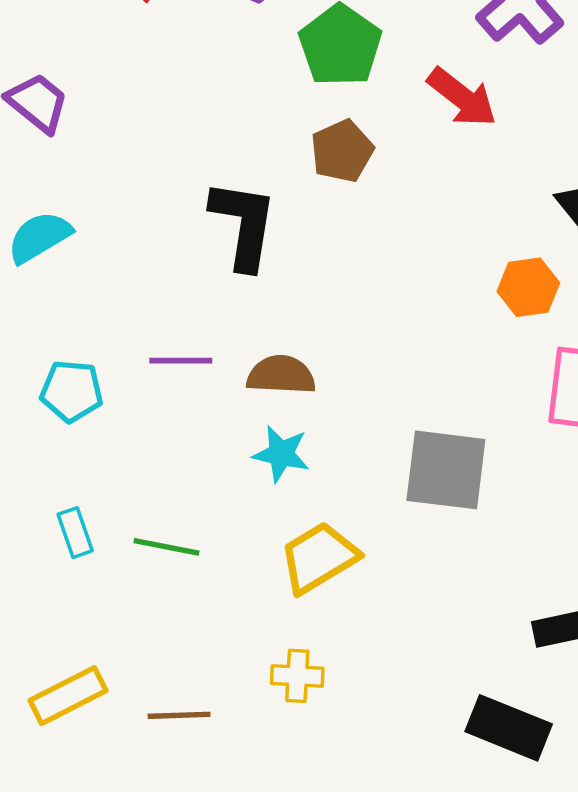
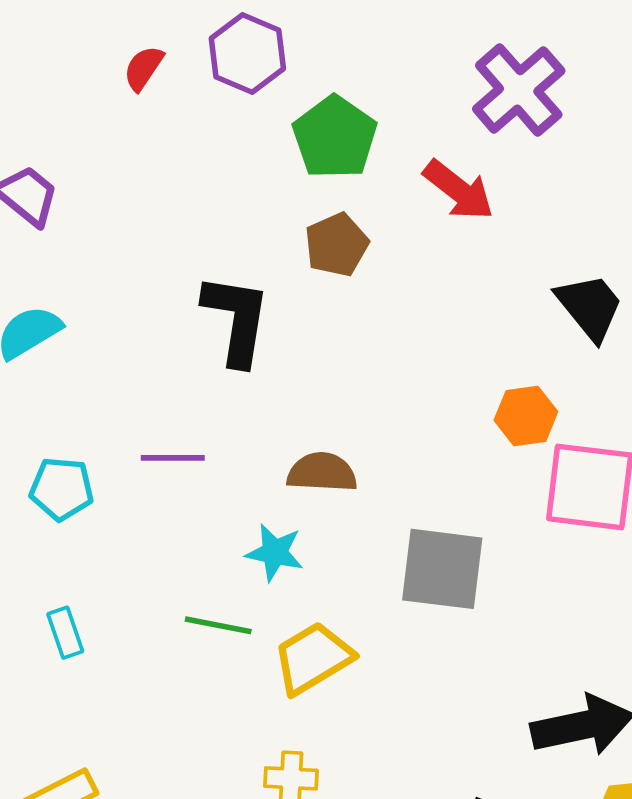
orange hexagon: (528, 287) -> (526, 416), moved
brown semicircle: (281, 375) -> (322, 472), moved
green line: (166, 547) -> (218, 625), moved

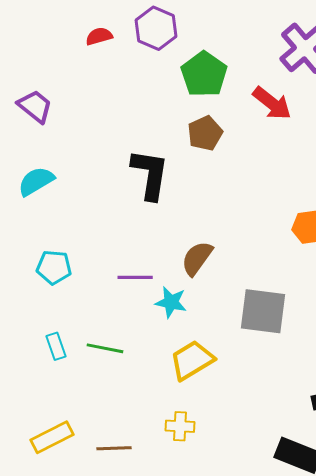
red semicircle: (144, 68) -> (99, 36), turned 40
purple line: (173, 458) -> (135, 277), moved
brown semicircle: (322, 472) -> (197, 258), turned -57
green line: (218, 625) -> (105, 348), moved

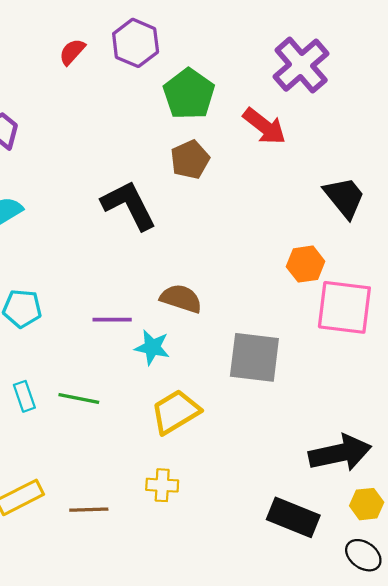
red semicircle: (99, 36) -> (72, 52), turned -32
black L-shape: (150, 174) -> (129, 205), turned -36
brown semicircle: (197, 258) -> (181, 298), turned 72

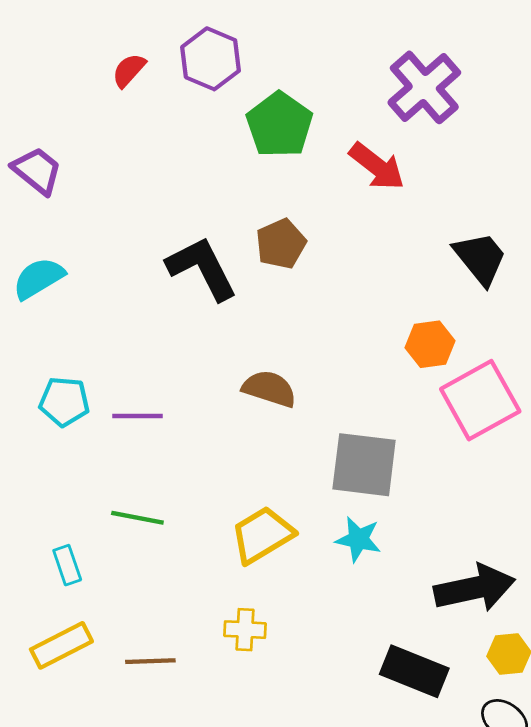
brown pentagon: (190, 160) -> (281, 244), moved
pink square: (344, 307) -> (480, 400), turned -36
purple line: (112, 320) -> (137, 416), moved
cyan star: (152, 347) -> (358, 539), moved
cyan rectangle: (24, 396) -> (67, 565), moved

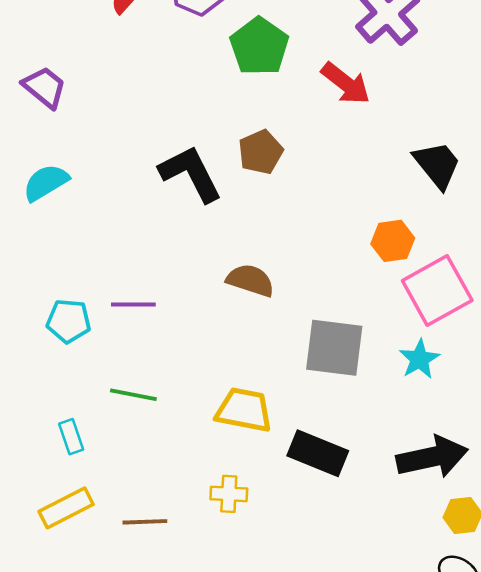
cyan pentagon: (64, 402) -> (69, 321), moved
yellow trapezoid: (262, 535) -> (244, 410), turned 42
cyan star: (358, 539) -> (419, 359), moved, turned 30
black rectangle: (414, 671) -> (318, 453), moved

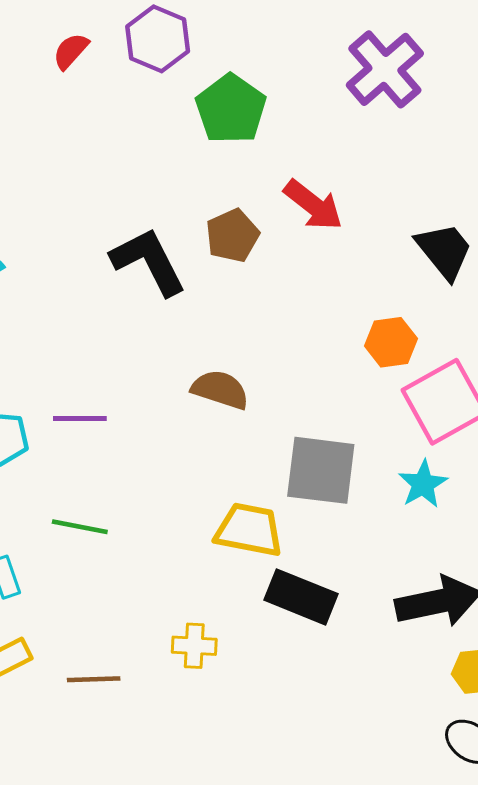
red arrow: (346, 83) -> (313, 205), moved
yellow trapezoid: (244, 410) -> (249, 530), moved

